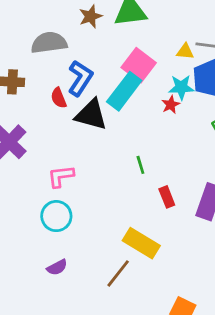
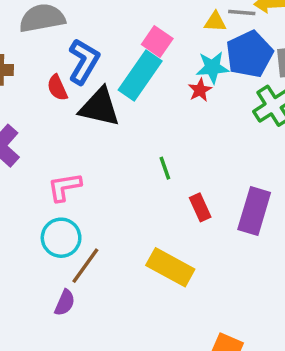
pink square: (139, 65) -> (157, 42), size x0.7
purple semicircle: (57, 267) -> (65, 303), turned -36
brown line: (118, 273) -> (85, 266), moved

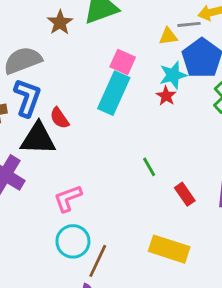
blue L-shape: (84, 61) -> (27, 98), moved
red semicircle: (57, 88) -> (59, 118), moved
black triangle: (100, 107) -> (38, 139), moved

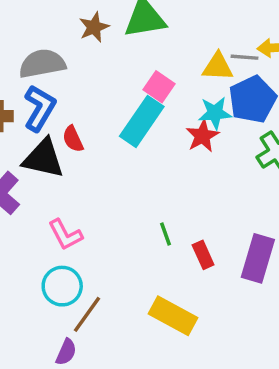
yellow triangle: (168, 36) -> (218, 67), size x1.4
red star: (166, 96) -> (202, 136), size x1.4
green line: (149, 167) -> (165, 234), moved
pink L-shape: (68, 198) -> (65, 235), turned -108

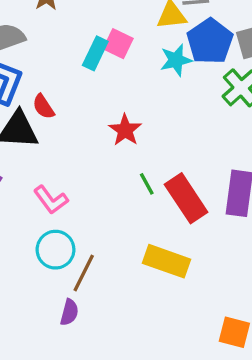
cyan rectangle: (142, 121) -> (95, 53), moved, size x0.7
red star: (202, 136) -> (125, 130), moved
red rectangle: (203, 255) -> (186, 198), size x1.8

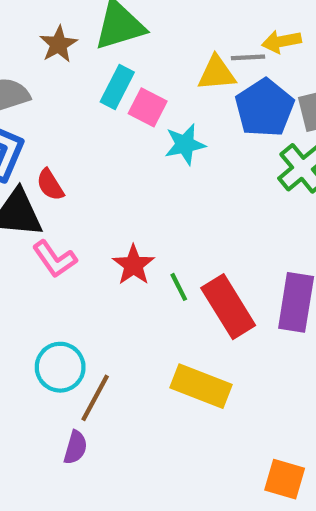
cyan rectangle: (95, 53) -> (117, 87), moved
cyan star: (176, 60) -> (185, 144), moved
red star: (125, 130) -> (133, 265), moved
pink L-shape: (51, 200) -> (55, 259), moved

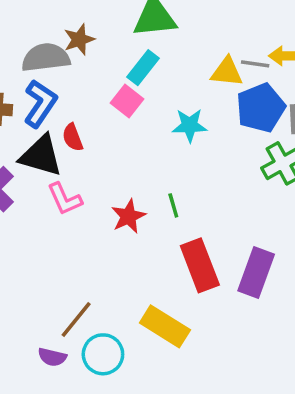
brown star: (58, 44) -> (79, 40), moved
pink square: (148, 107) -> (127, 101), moved
green line: (179, 287) -> (173, 205), moved
cyan circle: (60, 367) -> (103, 354), moved
purple semicircle: (75, 447) -> (52, 357), turned 76

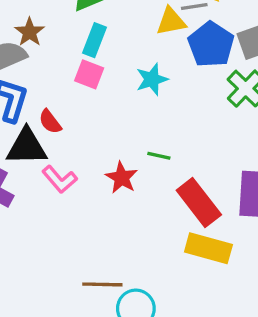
green line: (173, 205) -> (159, 156), turned -45
brown line: (76, 319) -> (102, 284), turned 69
yellow rectangle: (165, 326) -> (208, 248), moved

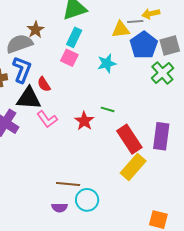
yellow rectangle: (208, 248) -> (133, 167), turned -68

